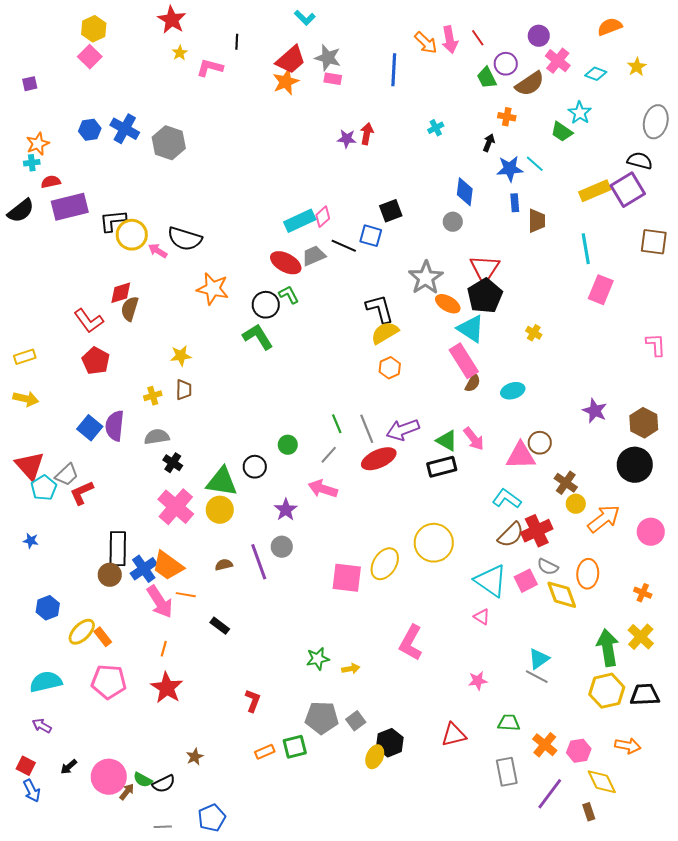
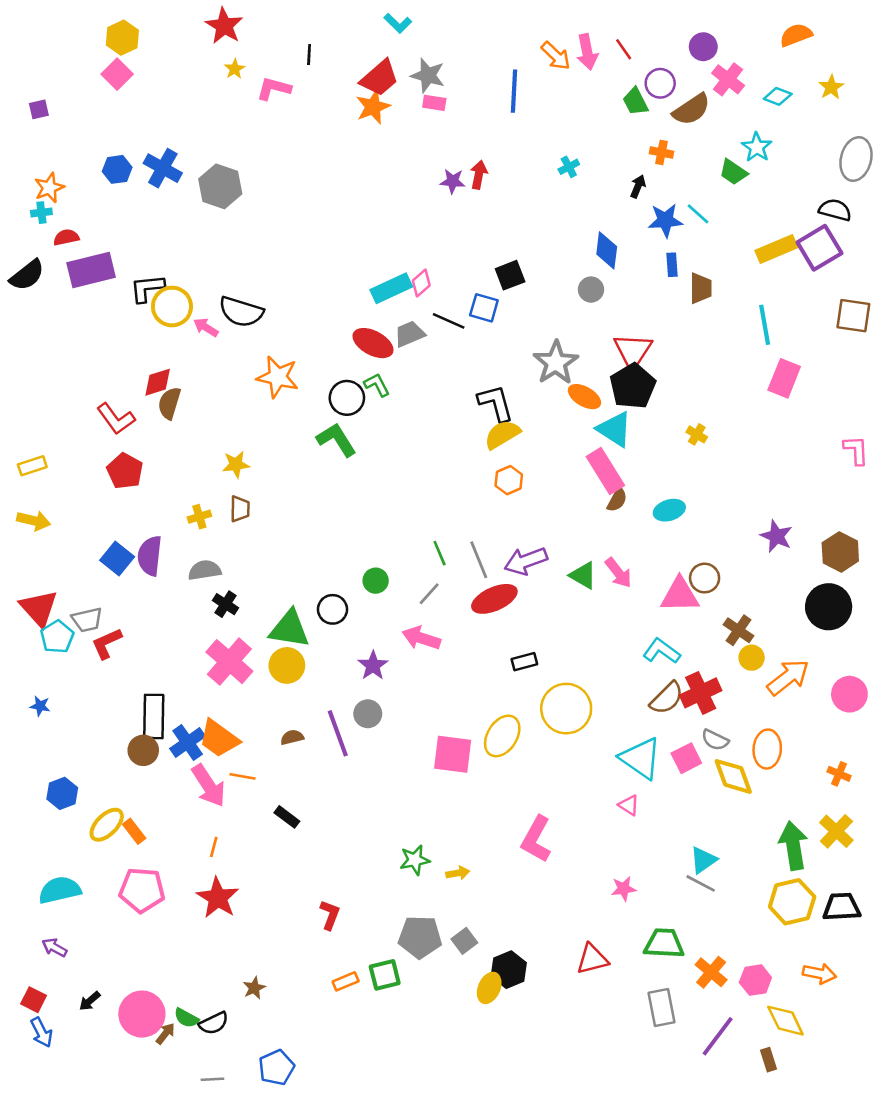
black rectangle: (442, 467) -> (524, 662), moved, size x0.7
gray trapezoid: (67, 475) -> (87, 620), turned 30
green trapezoid: (509, 723) -> (664, 944), size x1.4

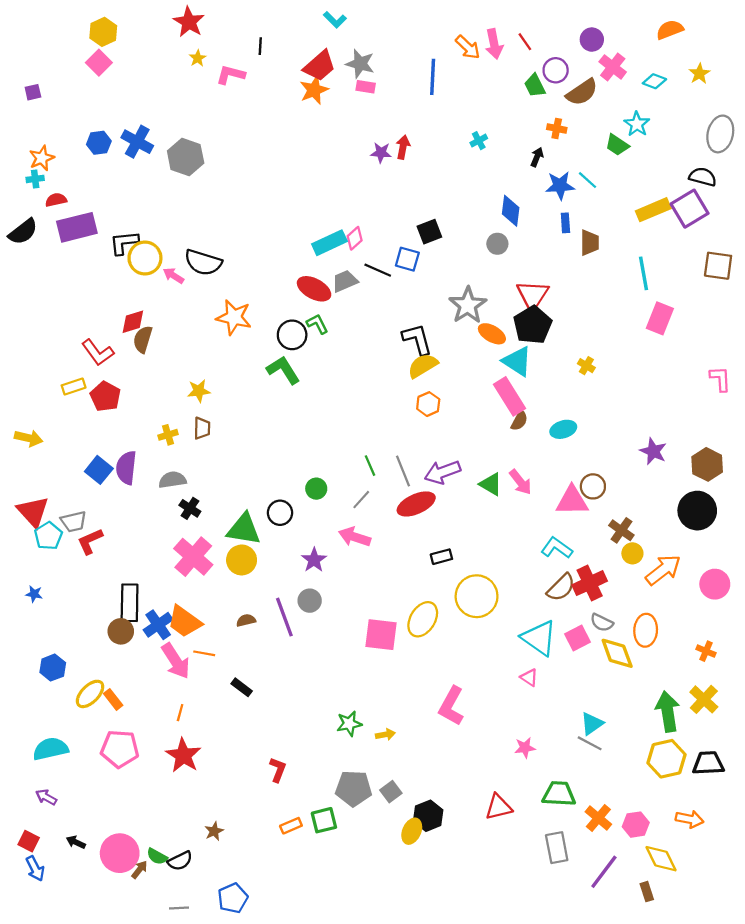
yellow rectangle: (32, 466) -> (74, 386), moved
black arrow: (90, 1001) -> (76, 842), turned 66

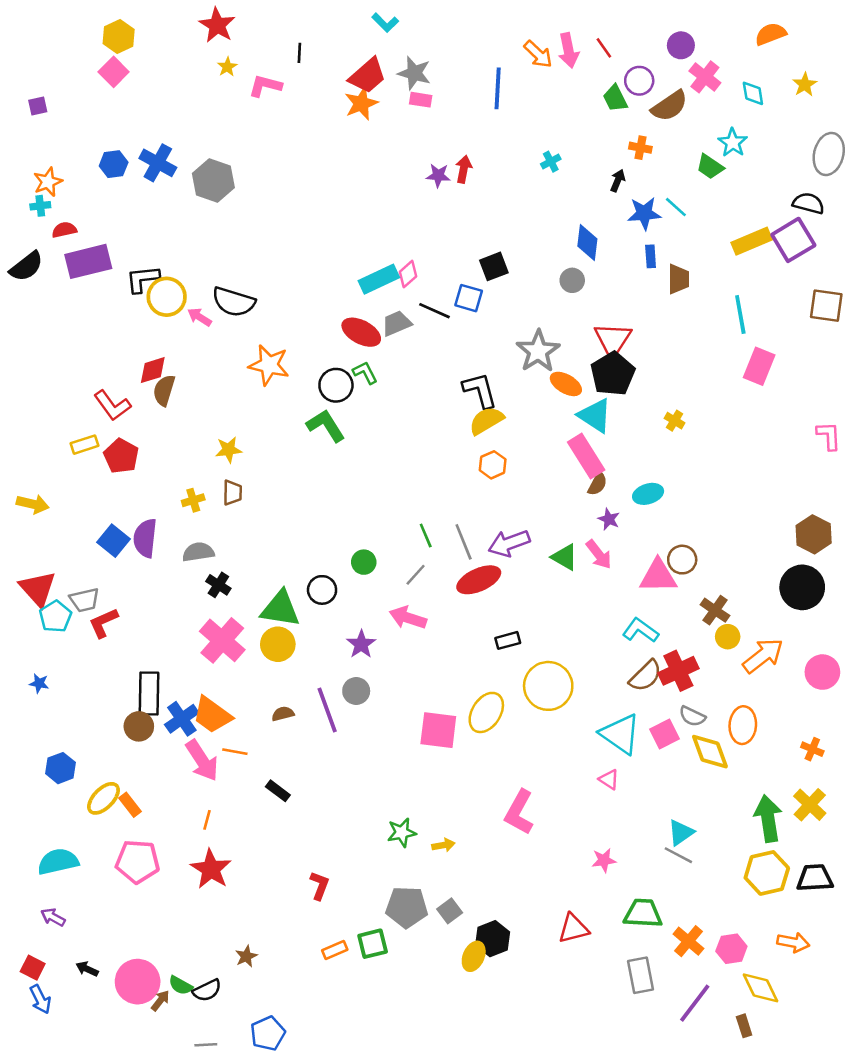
cyan diamond: (654, 81) -> (753, 93), turned 60
purple star: (653, 451) -> (609, 519), moved, size x0.7

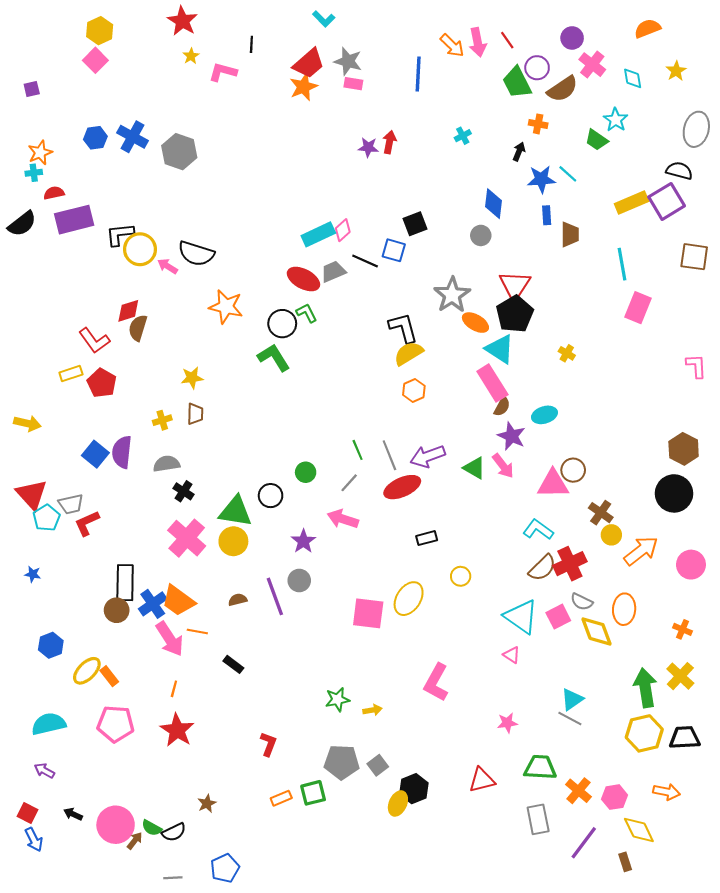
green trapezoid: (615, 98) -> (517, 83), size x1.4
purple star: (609, 519) -> (512, 436), size x1.5
yellow circle: (548, 686) -> (461, 576), size x0.5

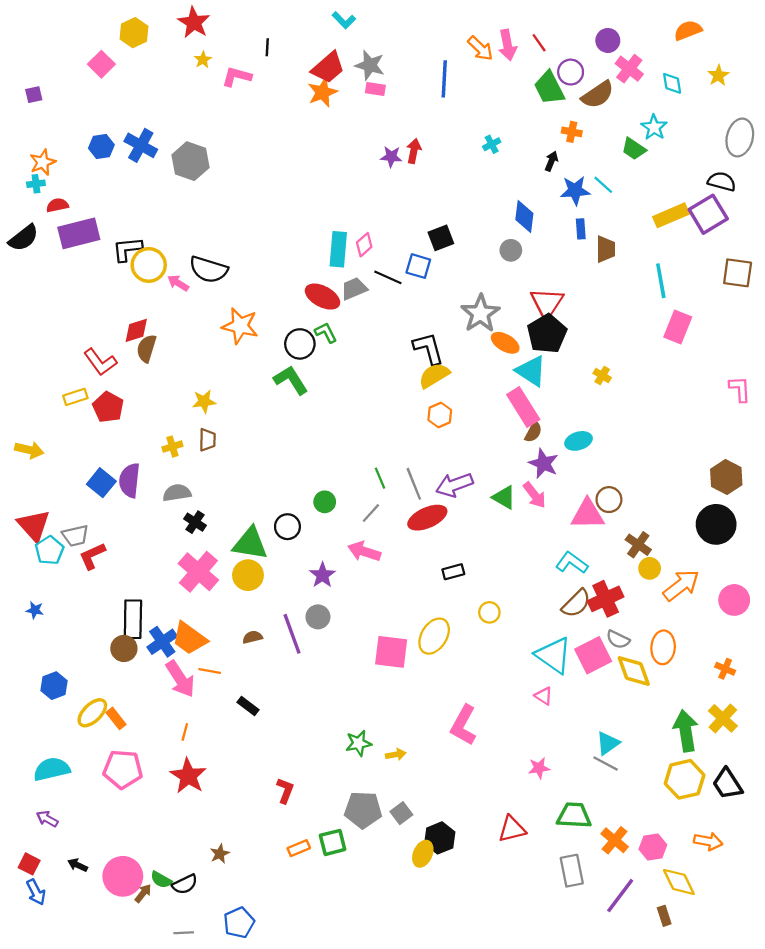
yellow hexagon: (100, 31) -> (134, 33), moved
cyan rectangle: (318, 234) -> (338, 249), turned -60
pink square: (558, 617) -> (593, 655), size x1.4
black trapezoid: (685, 738) -> (727, 784), turned -120

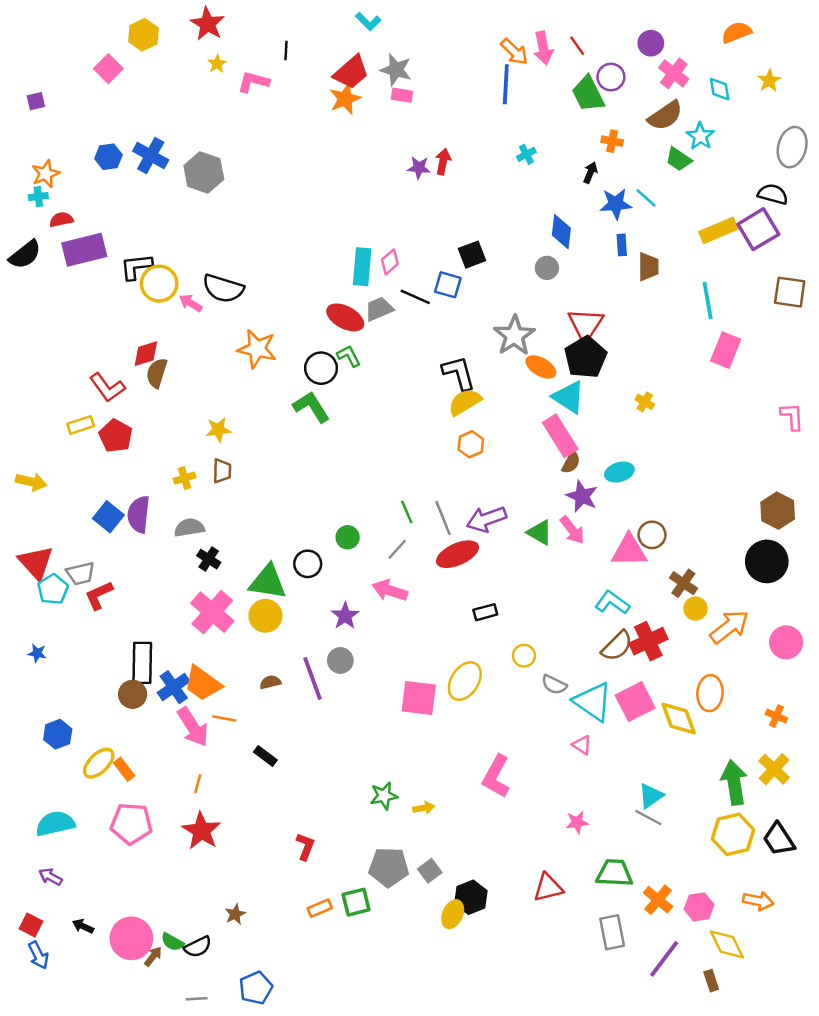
blue line: (444, 79) -> (506, 84), moved
brown semicircle: (598, 95) -> (665, 116), moved
gray semicircle: (618, 639) -> (554, 685), moved

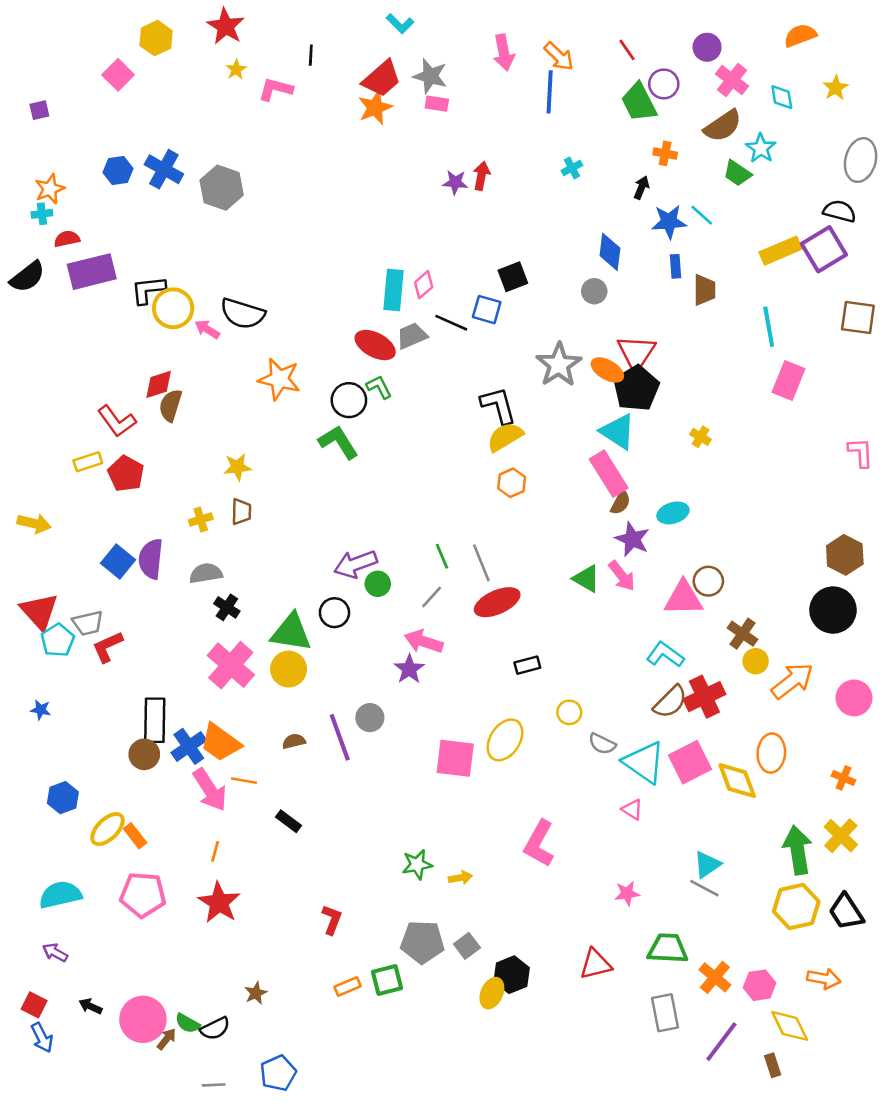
pink arrow: (543, 48) -> (504, 52), moved
orange ellipse: (541, 367) -> (607, 370), moved
purple arrow: (487, 519) -> (355, 564), moved
purple star: (345, 616) -> (409, 669), moved

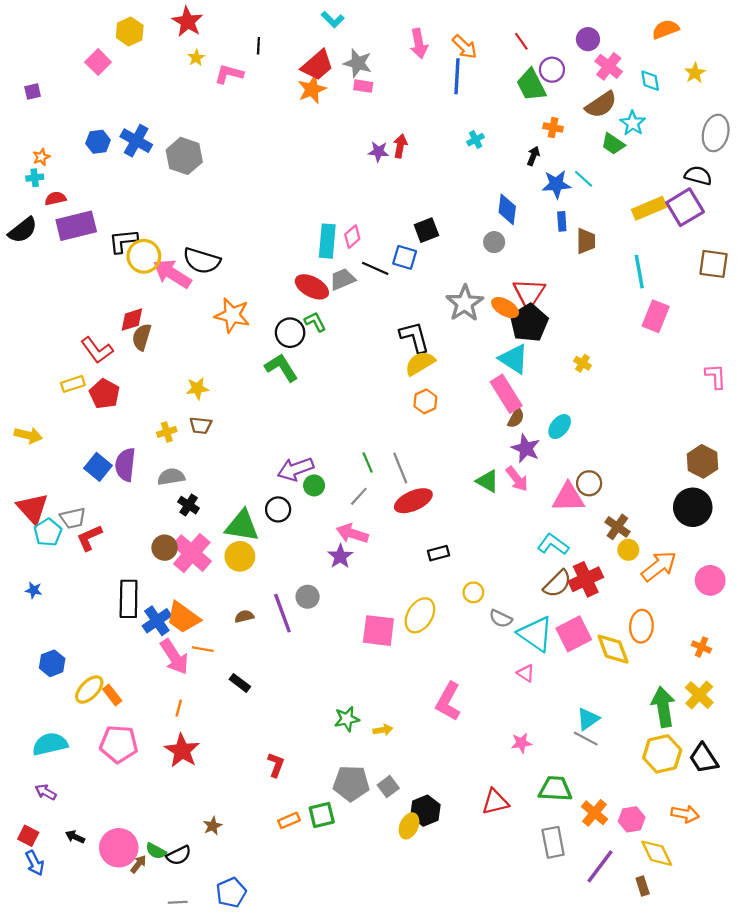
orange star: (50, 189) -> (41, 157), size x0.7
pink arrow: (207, 329) -> (172, 274), size x1.8
brown trapezoid: (241, 512) -> (201, 425), turned 95
cyan ellipse: (673, 513) -> (560, 427), turned -35
brown circle: (144, 754) -> (165, 548), moved

